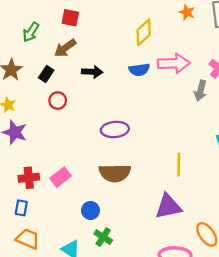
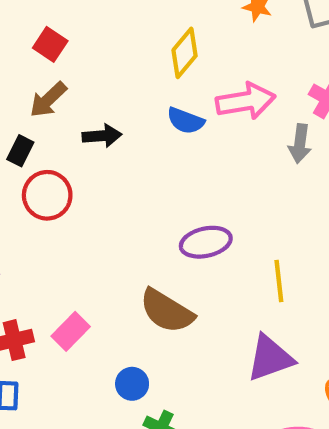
red square: (70, 18) -> (50, 44), turned 30
blue semicircle: (139, 70) -> (186, 121), turned 36
red circle: (58, 101) -> (47, 195), size x1.5
purple ellipse: (115, 130) -> (206, 242), moved
brown semicircle: (115, 173) -> (167, 311), turned 40

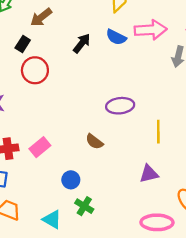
black arrow: (102, 136) -> (82, 43), moved, turned -54
brown semicircle: (167, 311) -> (94, 142), size x0.6
purple triangle: (270, 358) -> (149, 174), size x0.7

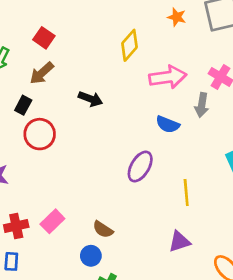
blue semicircle: (116, 37) -> (168, 124), moved
black arrow: (82, 43) -> (90, 99), turned 78
purple ellipse: (120, 106) -> (140, 167), turned -48
brown semicircle: (94, 142) -> (103, 229), moved

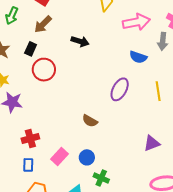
yellow line: (186, 192) -> (158, 91), moved
pink rectangle: (52, 221) -> (60, 156), moved
brown semicircle: (103, 229) -> (90, 121), moved

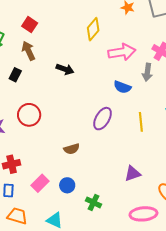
brown arrow: (43, 24) -> (28, 51), turned 108
red circle: (44, 70) -> (29, 115), moved
brown semicircle: (90, 121) -> (72, 149), turned -49
green cross: (101, 178) -> (94, 202), moved

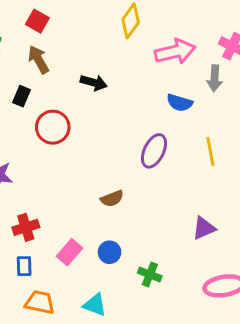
red circle: (29, 115) -> (53, 127), moved

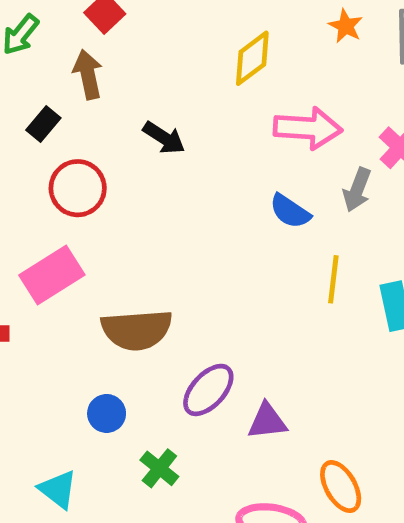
purple ellipse: (154, 151) -> (208, 390), moved
yellow line: (210, 152) -> (333, 279), moved
brown semicircle: (112, 199) -> (137, 330), size x1.8
pink rectangle: (69, 252) -> (52, 275), moved, size x1.4

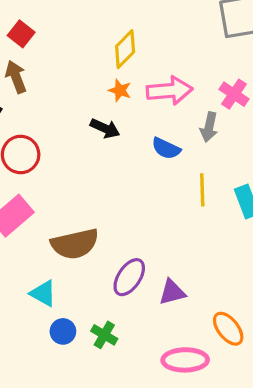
orange star: (346, 26) -> (120, 90), moved
black arrow: (164, 138) -> (105, 128), moved
blue circle: (107, 413) -> (63, 331), moved
cyan triangle: (58, 489) -> (43, 293), moved

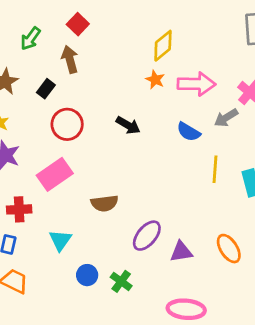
gray arrow: (209, 127) -> (226, 118), turned 40
black arrow: (105, 128) -> (128, 125), moved
brown semicircle: (75, 244) -> (104, 203), size x0.7
cyan triangle: (43, 293) -> (60, 240), moved, turned 30
orange ellipse: (228, 329) -> (229, 249), moved

